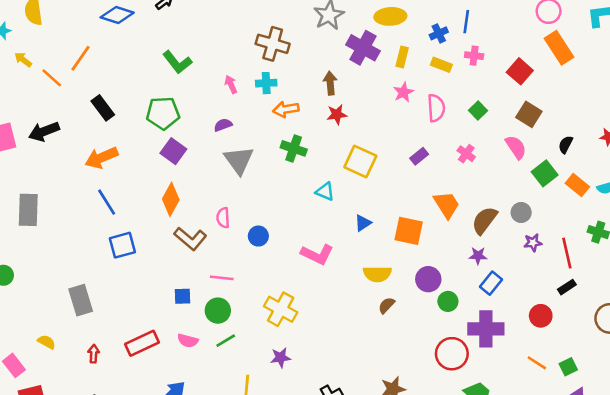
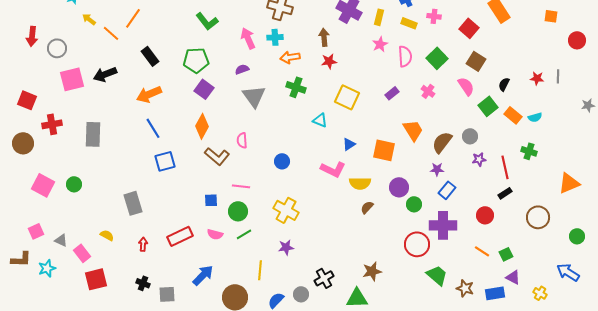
pink arrow: (231, 84) -> (248, 38), size x1.5
green square: (478, 111) -> (437, 58), size x1.5
blue circle: (258, 236) -> (282, 161), moved
pink L-shape: (317, 254) -> (333, 169), moved

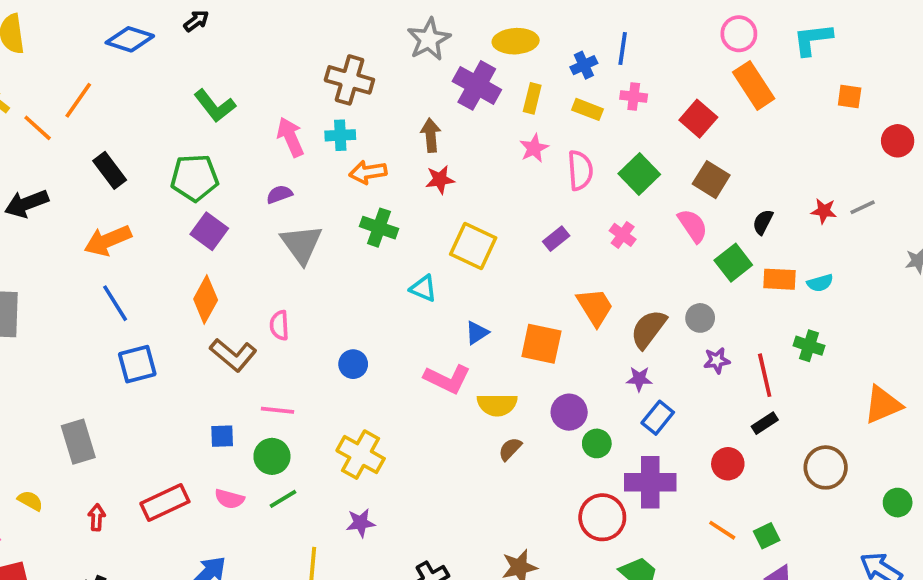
gray line: (558, 76) -> (863, 207), turned 64
orange rectangle: (513, 115) -> (779, 279), turned -36

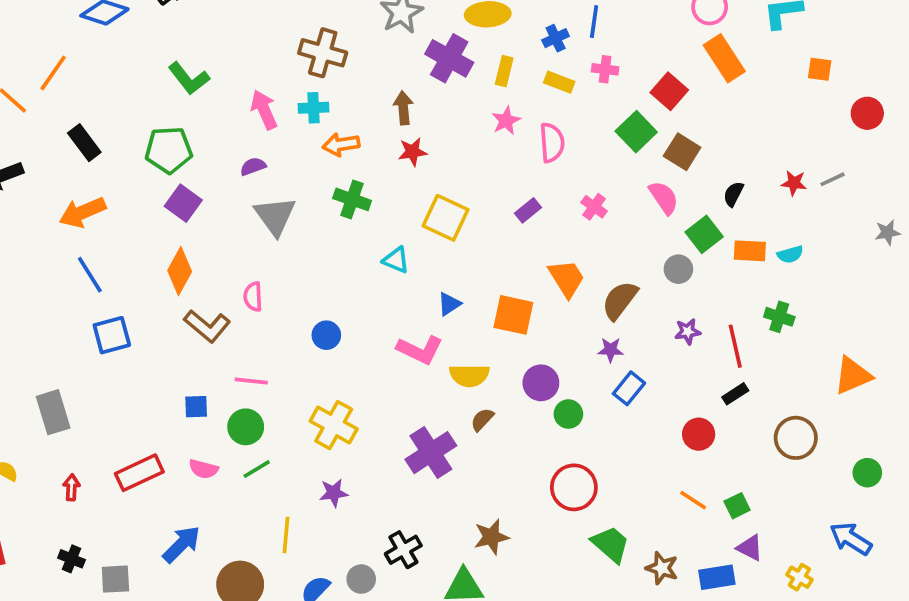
green square: (639, 174) -> (636, 132), moved
gray circle: (700, 318) -> (678, 269), moved
purple cross: (650, 482) -> (431, 453), moved, turned -33

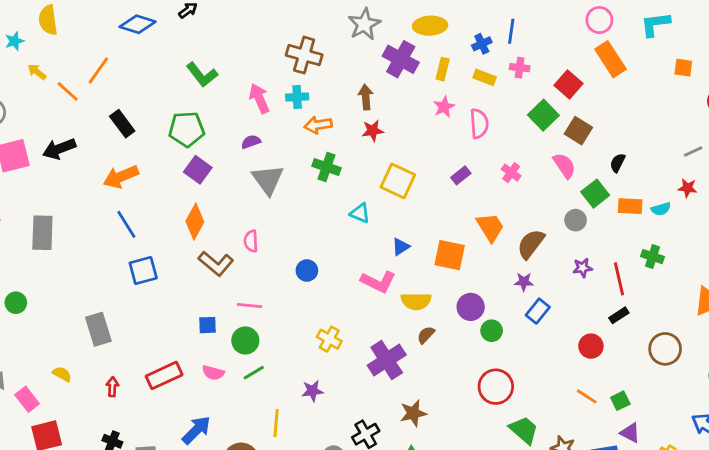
red star: (794, 183) -> (688, 188), moved
yellow cross: (334, 425) -> (329, 339), moved, size x0.7
brown star: (491, 537) -> (413, 413), moved

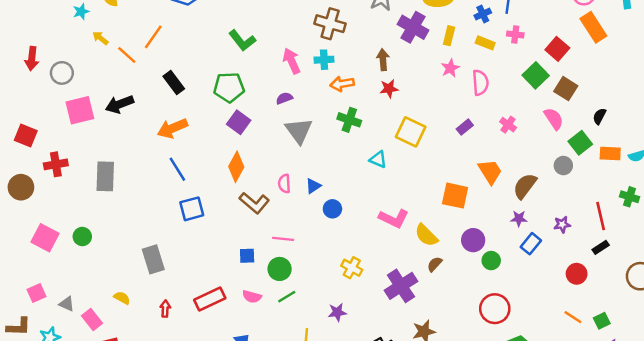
blue triangle: (401, 247) -> (313, 186), moved
purple star: (583, 268) -> (562, 224), moved
yellow semicircle: (416, 301) -> (426, 235), turned 45

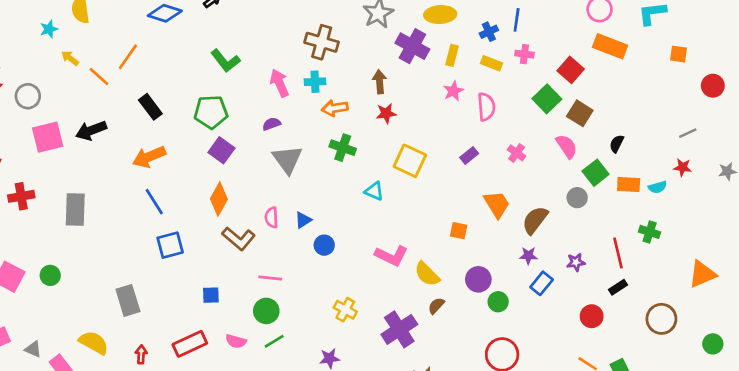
orange rectangle: (593, 27) -> (610, 46), turned -36
orange square: (455, 196) -> (459, 231), size x0.6
blue square: (247, 256) -> (211, 295), moved
yellow semicircle: (122, 298) -> (94, 343), size x1.6

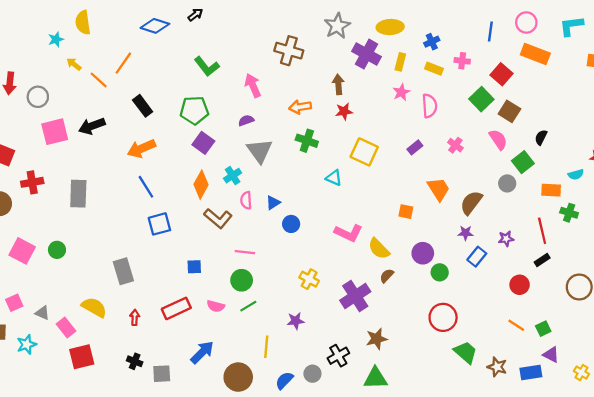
blue line: (517, 20) -> (490, 32), moved
cyan cross: (315, 82) -> (233, 176), moved, turned -30
orange rectangle: (629, 184) -> (551, 190), moved

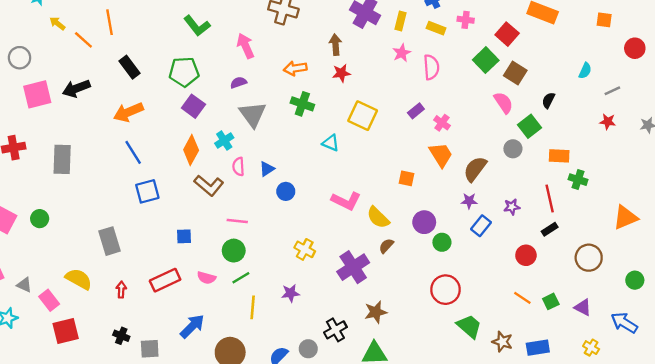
orange line: (123, 63) -> (109, 22), turned -45
pink cross: (455, 145) -> (442, 123), moved
cyan semicircle: (576, 174) -> (585, 71), moved, turned -49
yellow line: (266, 347) -> (253, 307), moved
purple triangle: (551, 355) -> (583, 307), moved

